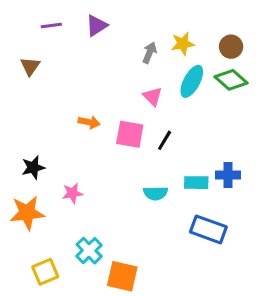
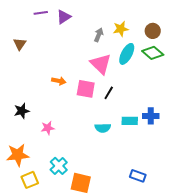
purple line: (51, 25) -> (41, 13), moved
pink triangle: (152, 96) -> (101, 64), size x1.6
orange star: (27, 213) -> (18, 155), moved
blue rectangle: (208, 229) -> (138, 176), moved, size x0.7

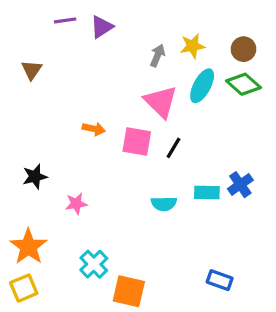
blue cross: (151, 116) -> (240, 185), turned -35
orange star: (18, 155) -> (28, 247), turned -30
yellow square: (30, 180) -> (24, 288), moved

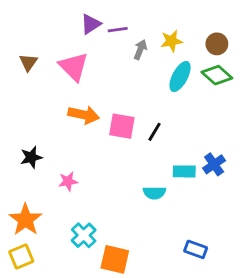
purple line: (65, 20) -> (118, 30), moved
pink triangle: (161, 102) -> (74, 67), moved
orange arrow: (94, 129) -> (84, 115), size x1.5
cyan semicircle: (164, 204) -> (155, 193), moved

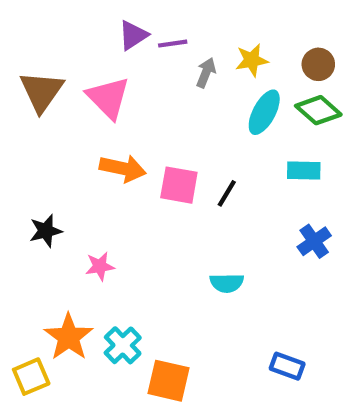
brown triangle: (28, 62) -> (42, 91), size x1.6
cyan rectangle: (184, 171) -> (304, 170), moved
orange star: (26, 220) -> (69, 337), moved

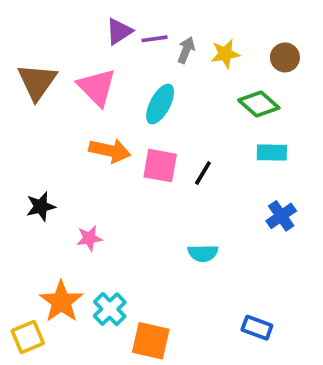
gray arrow: (206, 73) -> (186, 50), moved
green diamond: (318, 110) -> (259, 104), moved
cyan ellipse: (264, 112) -> (160, 104), moved

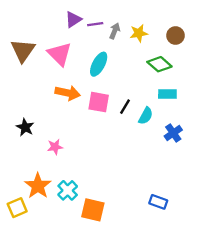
black star: (41, 207) -> (25, 127), turned -30
cyan semicircle: (203, 253) -> (146, 116), moved, turned -60

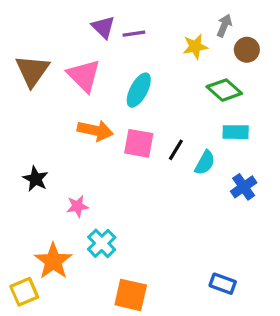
purple triangle: (73, 19) -> (103, 27), turned -42
gray arrow: (115, 31) -> (224, 26), moved
cyan cross: (68, 190) -> (102, 243), moved

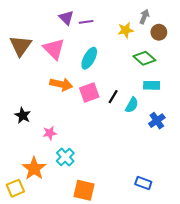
pink square: (139, 143) -> (89, 93), turned -30

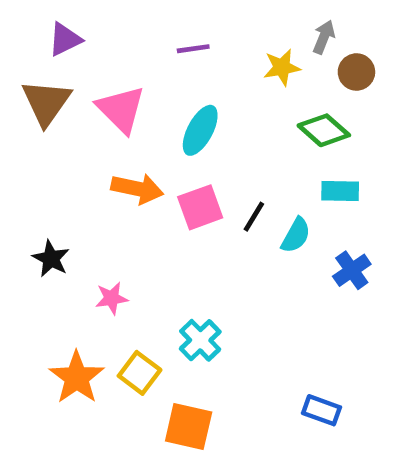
purple triangle: (66, 18) -> (65, 39), moved, turned 49
cyan cross: (65, 157) -> (200, 340), moved
yellow square: (15, 188) -> (140, 373), moved, turned -30

